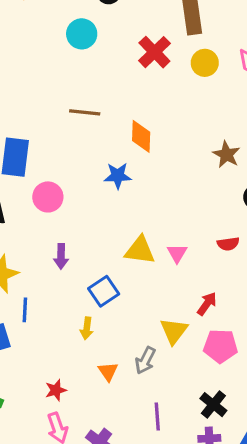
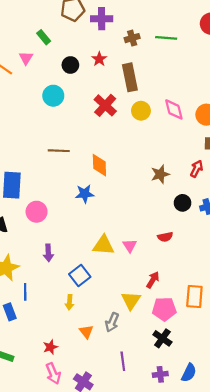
brown star: (226, 155) -> (160, 174), turned 30
black cross: (213, 405) -> (162, 338), moved

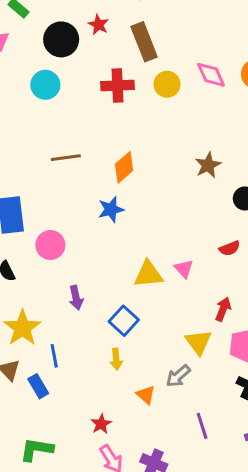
black circle: (70, 65) -> (61, 39), size x1.5
red cross: (105, 105) -> (118, 85), turned -35
orange diamond: (99, 165) -> (124, 167), turned 60
gray arrow: (112, 322) -> (178, 376), turned 36

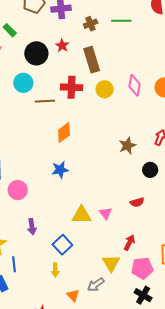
pink diamond: (211, 75) -> (134, 85), turned 30
brown line: (66, 158) -> (45, 101), moved
orange diamond: (124, 167) -> (64, 133), moved

